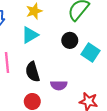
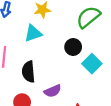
purple semicircle: (59, 85) -> (53, 91), turned -35

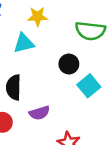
green semicircle: (88, 17) -> (90, 31), turned -140

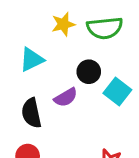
yellow star: (38, 17) -> (63, 24), moved
purple semicircle: (39, 113) -> (66, 97), moved

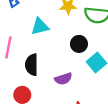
purple semicircle: (66, 97) -> (63, 79), moved

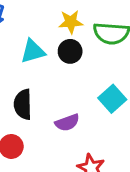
black circle: (79, 44) -> (70, 51), moved

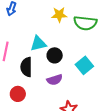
cyan triangle: (33, 51) -> (38, 44), moved
black circle: (70, 51) -> (55, 55), moved

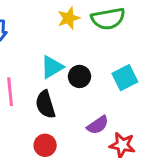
cyan square: (84, 65) -> (125, 78), turned 30
purple semicircle: (55, 80) -> (98, 125), moved

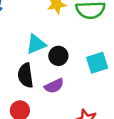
purple semicircle: (98, 125) -> (54, 86), moved

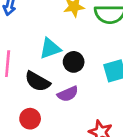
black semicircle: (25, 75) -> (38, 81), turned -55

